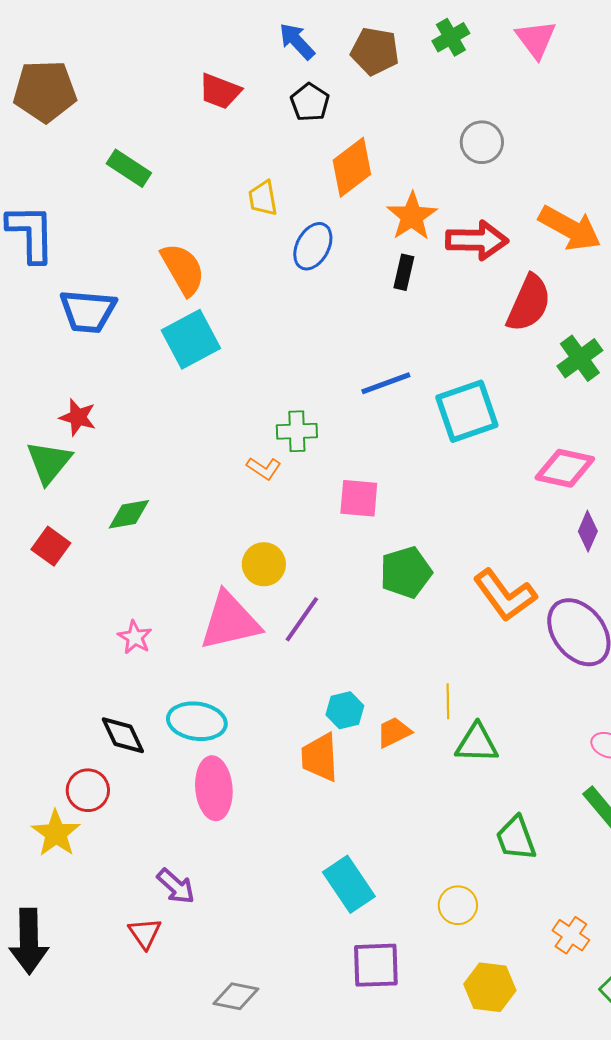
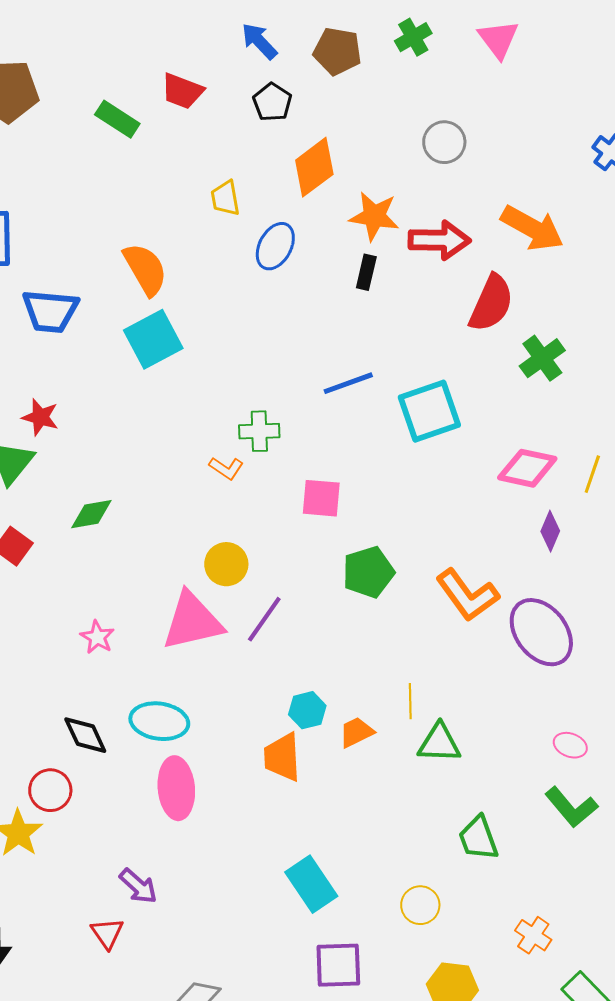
green rectangle: (129, 168) -> (117, 119), moved
orange star: (412, 216) -> (374, 216), turned -30

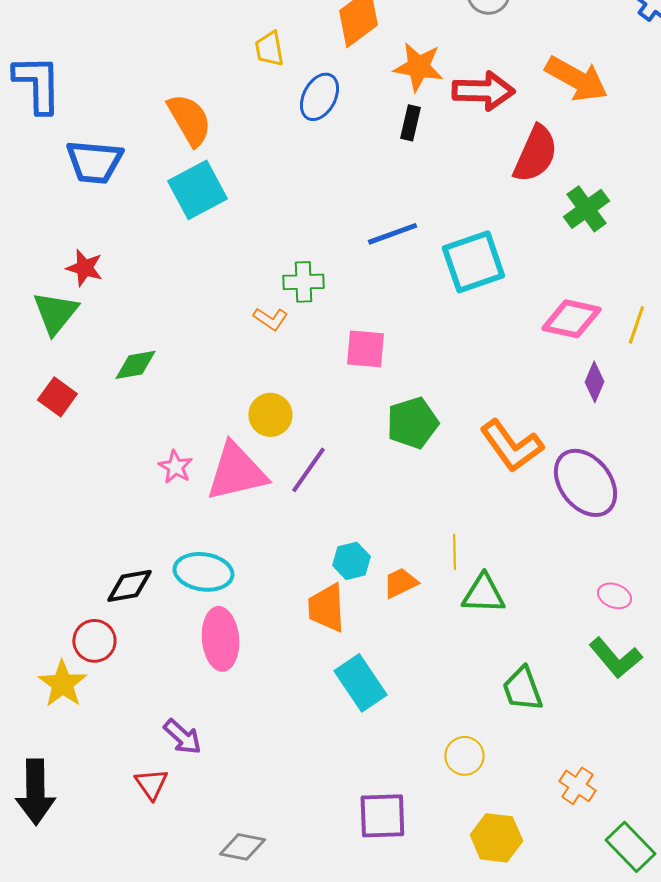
pink star: (97, 637) -> (175, 467), moved
black diamond: (85, 735) -> (129, 586), turned -75
cyan rectangle: (311, 884) -> (360, 683), moved

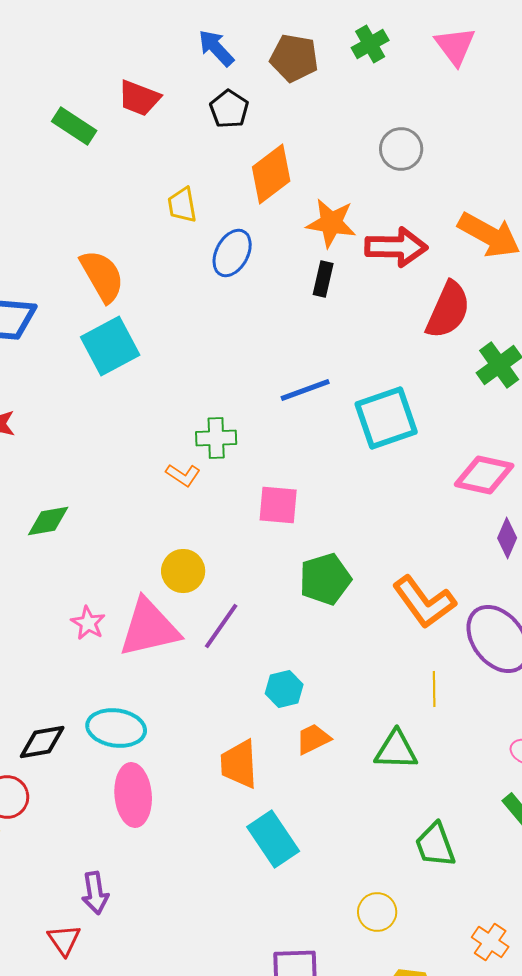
yellow line: (454, 552) -> (434, 689), moved
cyan hexagon: (351, 561) -> (284, 689), moved
purple arrow: (182, 737) -> (95, 893), turned 39

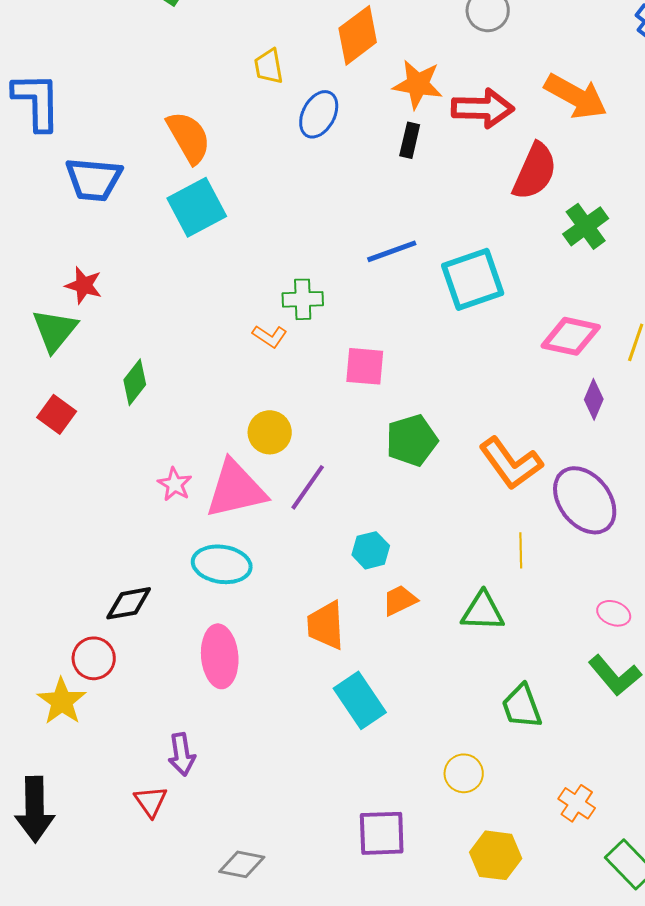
green diamond: (48, 521) -> (135, 382), turned -42
cyan ellipse: (116, 728) -> (222, 564), moved

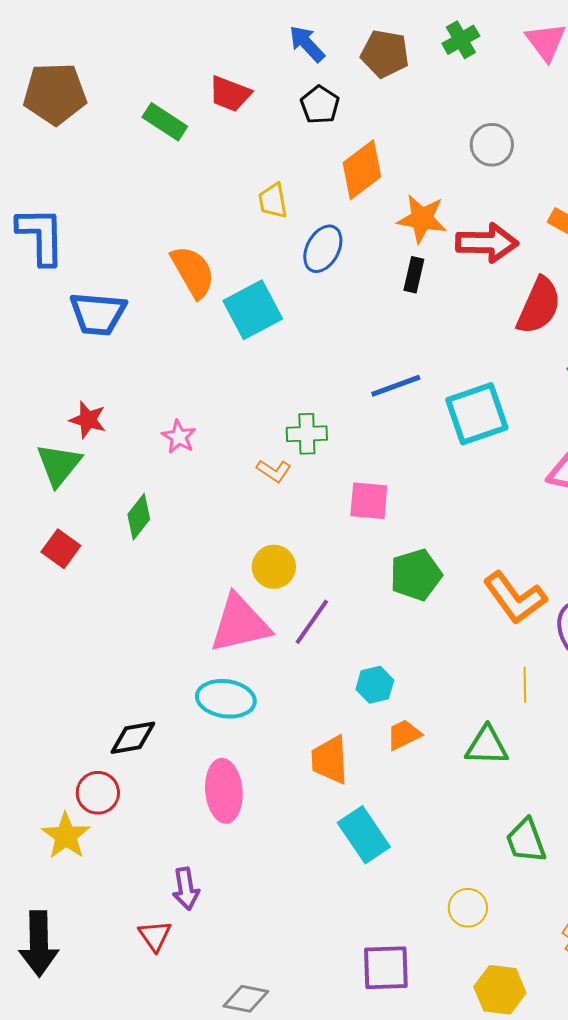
cyan square: (197, 207) -> (253, 310), moved
pink star: (175, 484) -> (179, 437), moved

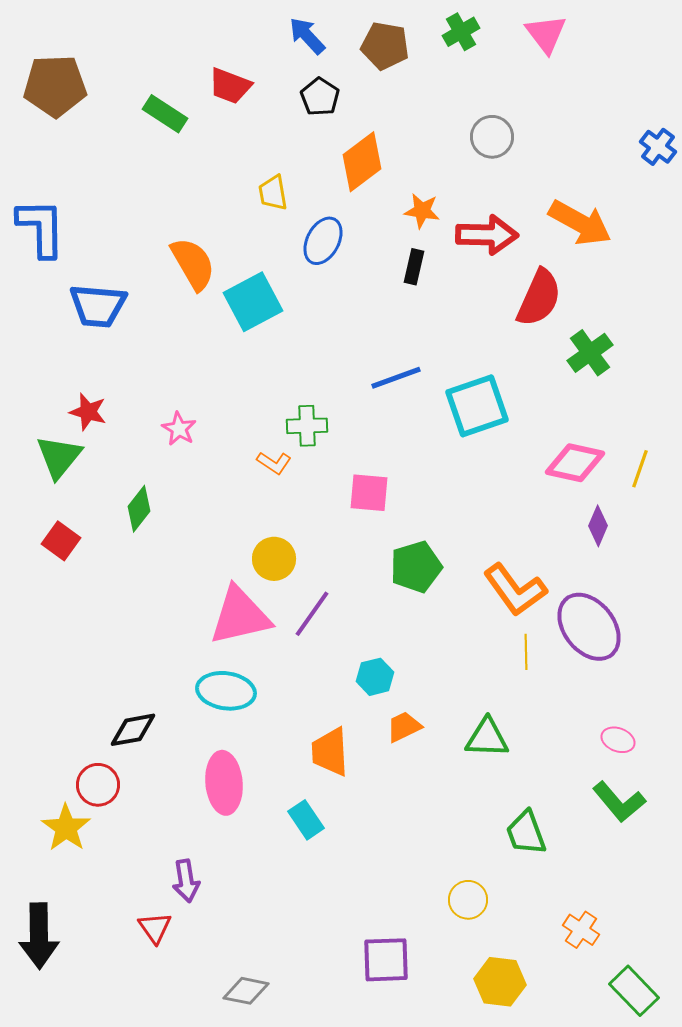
orange star: (422, 219) -> (422, 211), size x0.7
yellow line: (525, 685) -> (526, 652), moved
cyan rectangle: (364, 835) -> (306, 820), moved, size x0.7

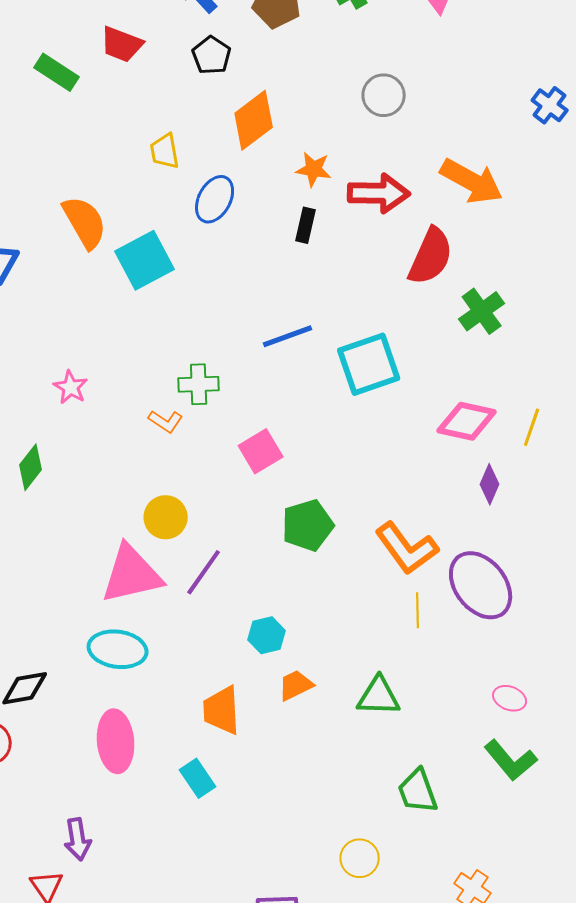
pink square: (369, 493) -> (261, 451), turned -36

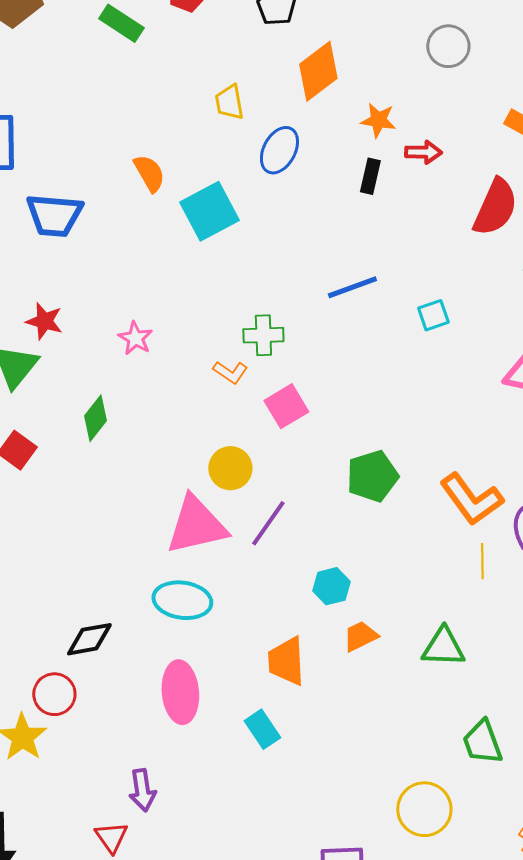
red arrow: (379, 193) -> (423, 152), moved, size x0.6
orange semicircle: (85, 222) -> (149, 173), size x0.7
cyan square: (369, 364) -> (433, 315), size x0.5
pink square: (261, 451) -> (286, 406), moved
yellow circle: (360, 858) -> (424, 809), size x1.4

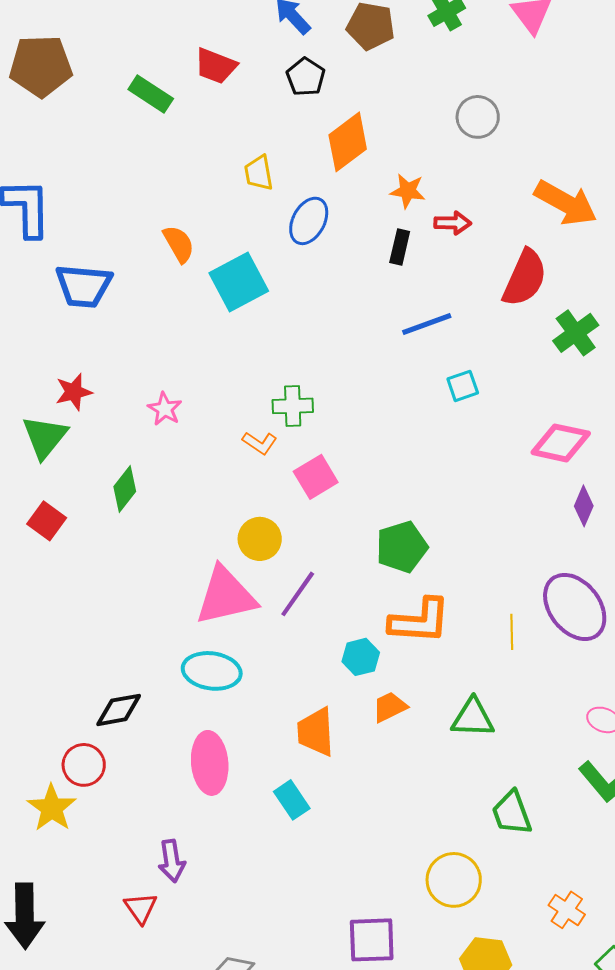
blue line: (352, 287) -> (427, 324), moved
red star: (44, 321) -> (74, 392), turned -30
orange L-shape: (471, 499) -> (420, 621), moved, turned -50

